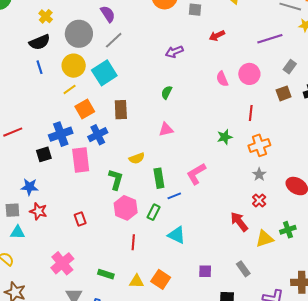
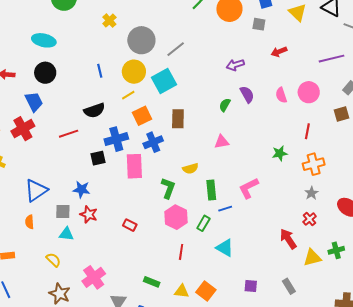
purple semicircle: (108, 14) -> (247, 94), moved
black semicircle: (40, 42) -> (94, 110), moved
red rectangle: (80, 219) -> (130, 225), turned -48
pink cross: (62, 263) -> (94, 277), moved

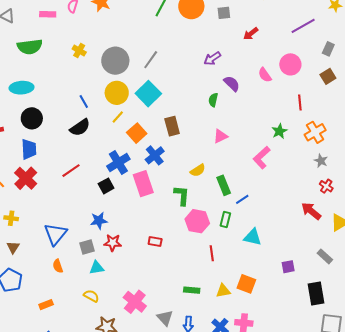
blue trapezoid: (34, 102) -> (29, 149), turned 40
black semicircle: (94, 110) -> (80, 127), moved
pink L-shape: (249, 188) -> (262, 158), moved

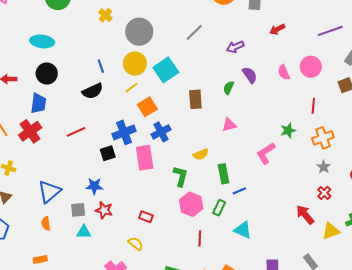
gray line: (151, 60) -> (194, 32), moved
brown rectangle: (172, 126) -> (195, 99), moved
yellow semicircle: (91, 296) -> (136, 244), moved
orange rectangle: (46, 305) -> (40, 259), moved

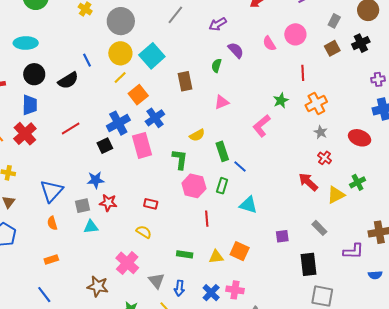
black semicircle: (93, 91) -> (68, 80), moved
blue line: (239, 191) -> (240, 167), turned 72

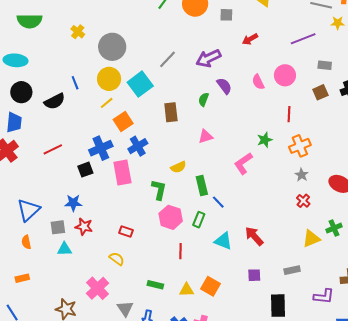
gray line: (175, 15) -> (168, 59), moved
gray rectangle: (334, 21) -> (325, 65), turned 64
purple arrow: (218, 24) -> (209, 58), size x1.4
red arrow: (308, 182) -> (254, 236), moved
gray rectangle: (319, 228) -> (292, 270), turned -63

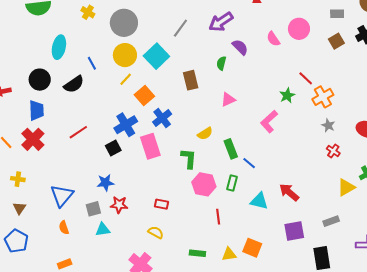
cyan ellipse: (16, 60) -> (59, 47), moved, turned -75
red line: (289, 114) -> (306, 78), moved, turned -42
purple square: (254, 275) -> (294, 231), size x1.5

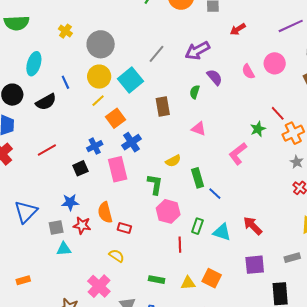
pink triangle: (228, 100) -> (199, 129), turned 42
blue cross: (126, 125) -> (95, 146), size x0.7
green rectangle: (232, 183) -> (197, 226), moved
orange semicircle: (64, 228) -> (105, 212), moved, size x1.5

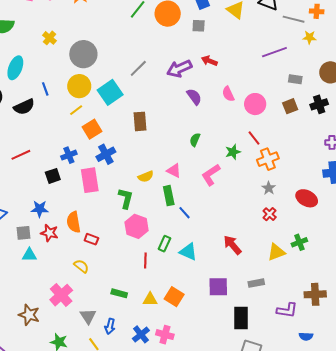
red arrow: (238, 29) -> (209, 61), moved, turned 49
pink circle: (275, 63) -> (255, 104), moved
green semicircle: (195, 92) -> (195, 140), moved
pink triangle: (199, 129) -> (174, 171), moved
red arrow: (253, 226) -> (232, 245), moved

